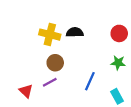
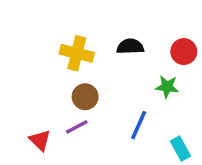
black semicircle: (75, 32) -> (130, 47), moved
green star: (118, 63) -> (167, 87), moved

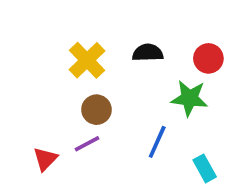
yellow cross: (77, 53) -> (87, 60), turned 32
green star: (167, 87) -> (189, 98), size x1.4
red triangle: (40, 140) -> (45, 159), turned 30

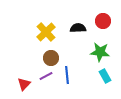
red circle: (208, 58) -> (103, 21), moved
blue line: (157, 142) -> (67, 75), moved, turned -30
cyan rectangle: (205, 168) -> (105, 76), moved

